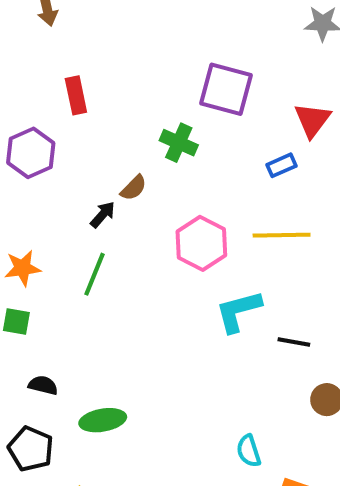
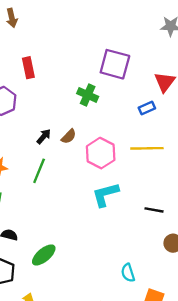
brown semicircle: (134, 188) -> (69, 136), moved
cyan L-shape: (238, 311) -> (105, 195), moved
green ellipse: (103, 420) -> (44, 255), turned -30

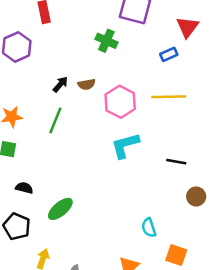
brown semicircle: (69, 136) -> (87, 84), turned 35

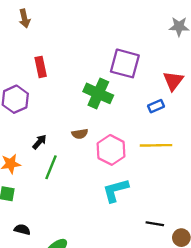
green cross: (106, 41) -> (98, 93), size x1.4
black arrow: (60, 84) -> (39, 142), moved
black line: (176, 162) -> (155, 224), moved

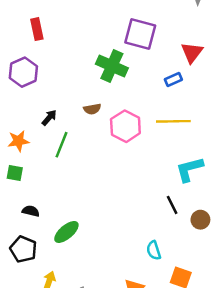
red rectangle: (41, 67) -> (37, 29), moved
cyan L-shape: (116, 190) -> (189, 169), moved
black line: (155, 224) -> (172, 205), turned 54

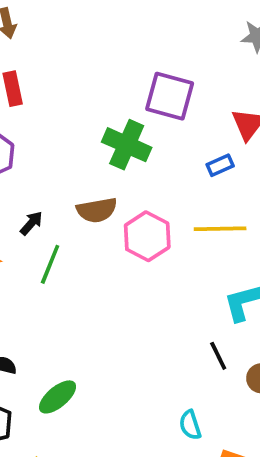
brown semicircle: (92, 109) -> (97, 210), size x1.5

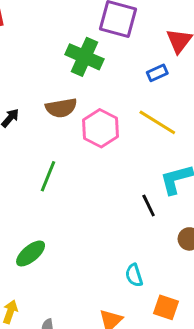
yellow line: (220, 229) -> (157, 122), turned 33
green line: (50, 264) -> (48, 176), moved
black line: (218, 356) -> (149, 205), moved

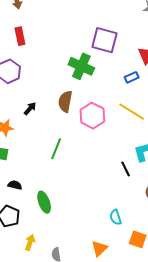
brown semicircle: (61, 108) -> (65, 102), turned 110
green ellipse: (31, 253) -> (44, 202), turned -70

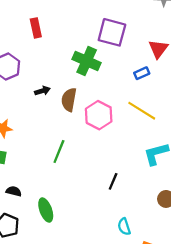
red rectangle: (20, 36) -> (36, 28), moved
black arrow: (30, 109) -> (42, 91), moved, turned 32
black line: (126, 169) -> (113, 181), moved, turned 49

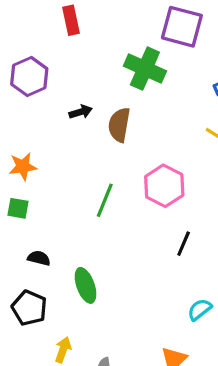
pink hexagon: (99, 115) -> (164, 186), moved
cyan semicircle: (124, 227) -> (200, 310), turned 70

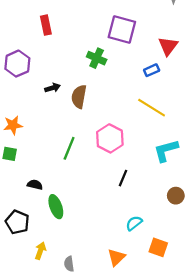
green cross: (145, 69) -> (97, 58), size x0.7
black semicircle: (39, 258) -> (35, 185), moved

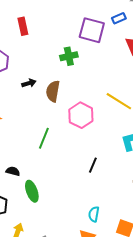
green cross: (97, 58) -> (69, 56), turned -36
blue rectangle: (152, 70) -> (119, 18), moved
pink hexagon: (110, 138) -> (81, 115), moved
cyan semicircle: (134, 223) -> (94, 214), moved, turned -42

